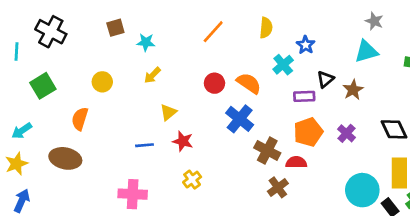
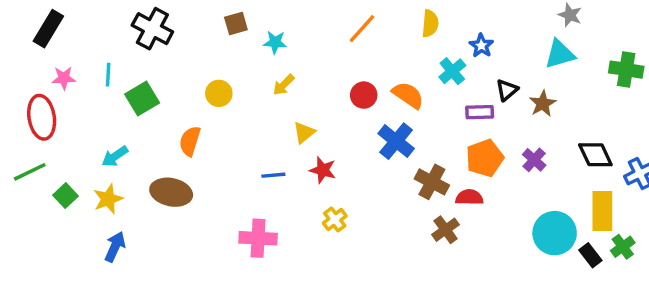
cyan line: (16, 51) -> (108, 75), moved

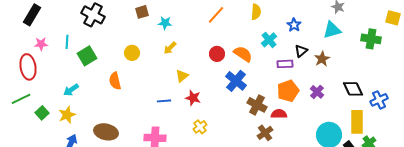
blue star: (481, 46) -> (294, 25), moved
orange semicircle: (190, 141) -> (115, 81), turned -30
brown ellipse: (171, 192) -> (106, 132), moved

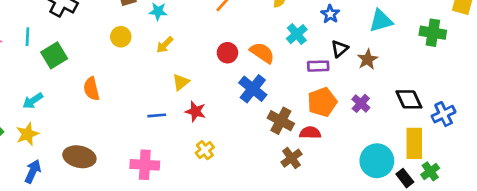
yellow circle: (132, 53) -> (121, 37), moved

